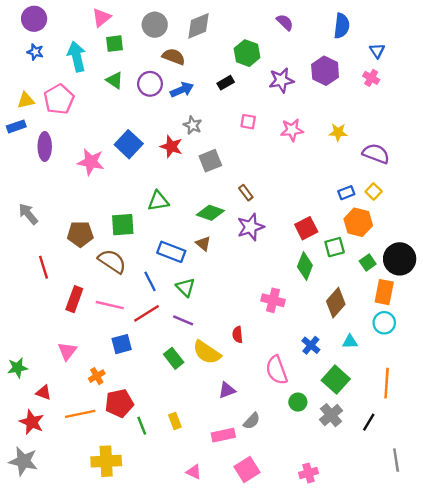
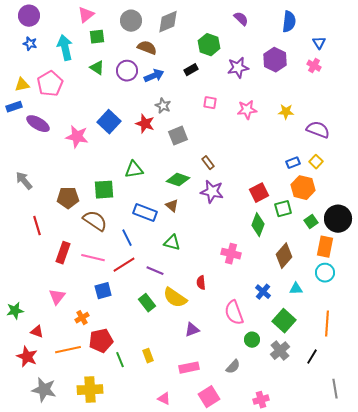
purple ellipse: (45, 147) -> (38, 124), turned -60
purple star: (251, 227) -> (212, 192), turned 30
green triangle: (185, 287) -> (172, 243), moved, turned -30
gray semicircle: (252, 421) -> (233, 367), moved
gray star: (23, 461) -> (44, 390), moved

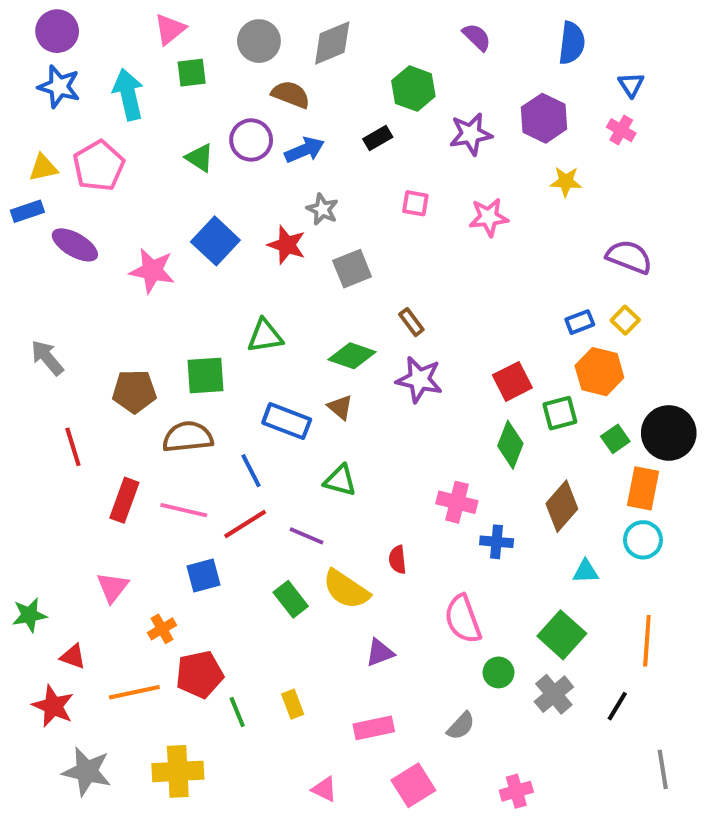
blue star: (30, 44) -> (59, 87), size x1.5
green triangle: (97, 68) -> (200, 158), moved
yellow star: (286, 112) -> (566, 182), moved
brown semicircle: (95, 221) -> (188, 437), turned -40
blue cross: (263, 292) -> (497, 542), moved, turned -35

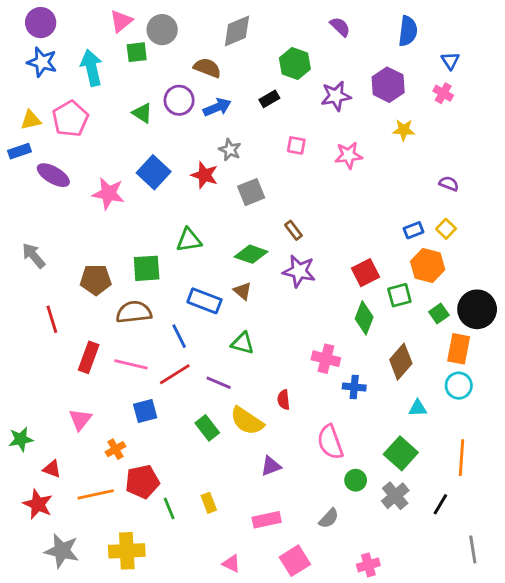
gray circle: (259, 41) -> (162, 30), moved
purple semicircle: (629, 257) -> (449, 184), size x0.6

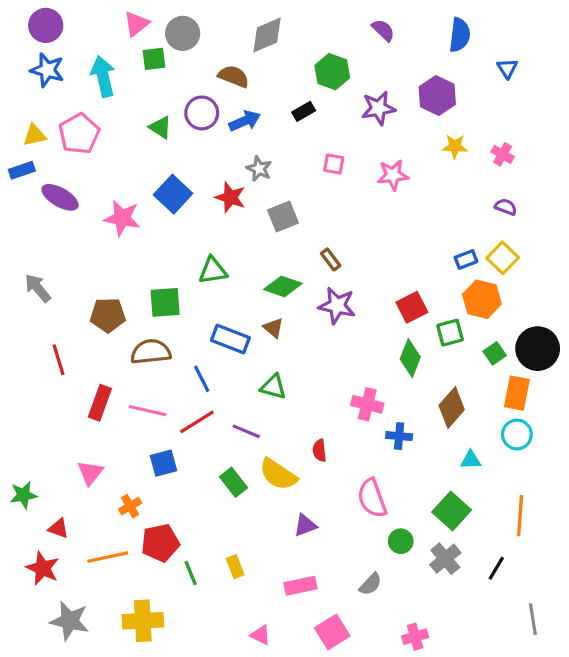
pink cross: (443, 93) -> (503, 154), moved
yellow square: (446, 229) -> (503, 258), size x1.4

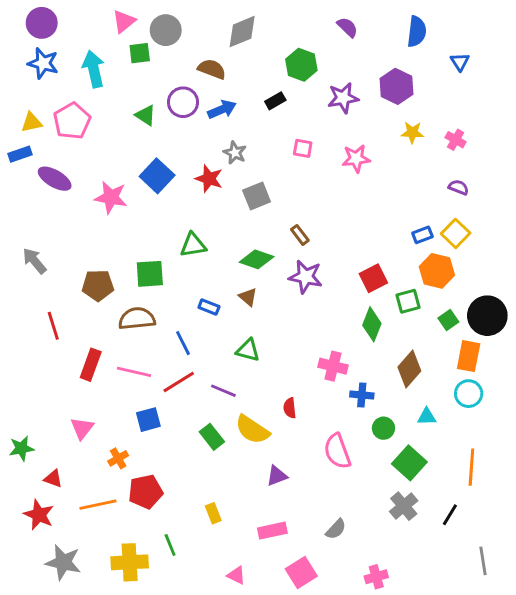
blue rectangle: (230, 339) -> (209, 307), size x0.6
green circle: (401, 541) -> (383, 428), moved
green line: (191, 573) -> (170, 545), moved

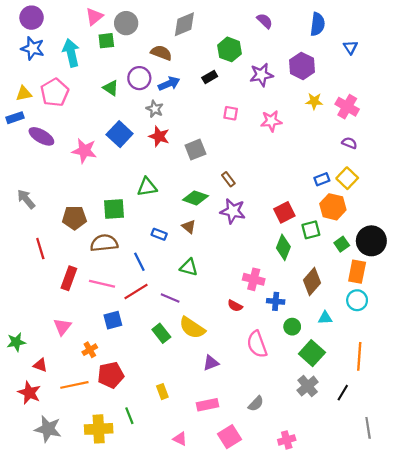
pink cross: (456, 140) -> (347, 107), size x1.5
gray star: (235, 153) -> (155, 109), moved
red semicircle: (290, 408) -> (235, 306), moved, turned -56

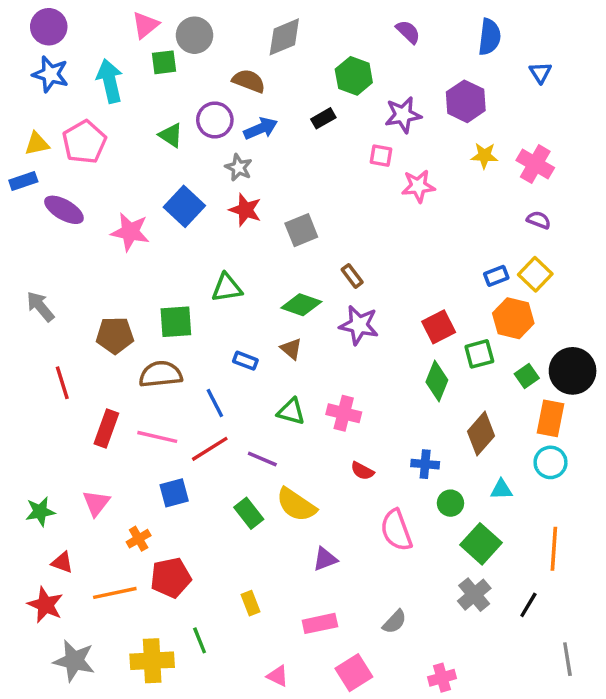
pink square: (231, 113) -> (381, 156), moved
pink cross: (254, 279) -> (344, 413), moved
green star: (16, 342) -> (40, 512), moved

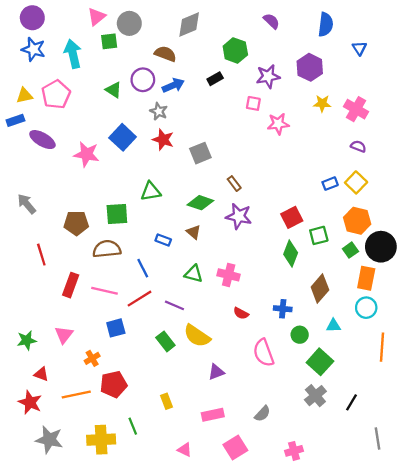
orange hexagon: (513, 318) -> (357, 221), moved
orange line: (554, 549) -> (382, 347), moved

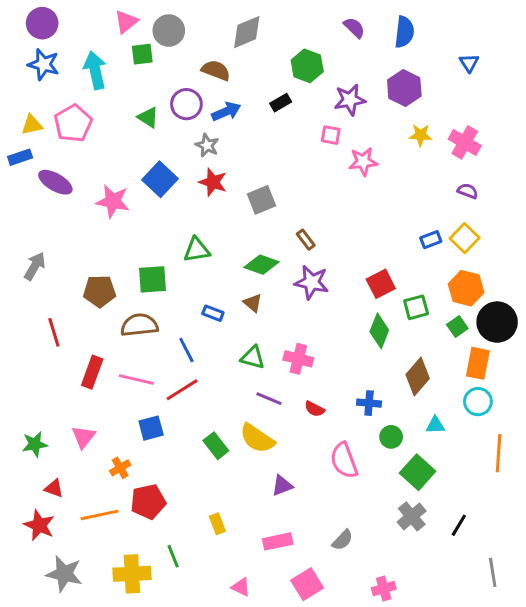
blue semicircle: (326, 24) -> (404, 32), moved
gray arrow: (27, 204) -> (35, 266), turned 70
purple line: (174, 305) -> (269, 399), moved

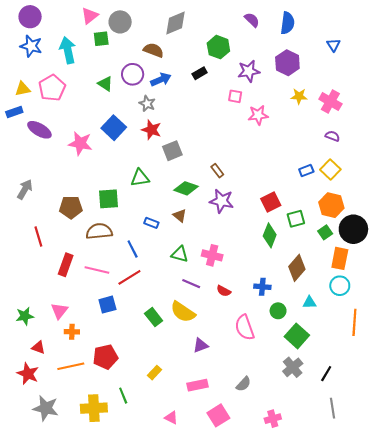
gray square: (262, 200) -> (172, 151), moved
orange cross: (120, 468) -> (72, 332), moved, turned 32
yellow rectangle: (217, 524) -> (155, 373), turned 64
gray line: (493, 572) -> (332, 408), moved

